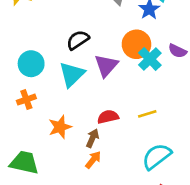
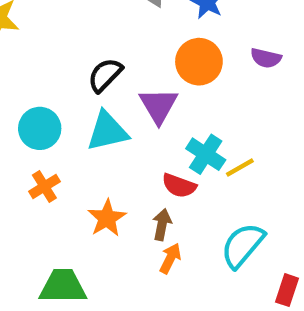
cyan cross: (150, 59) -> (206, 154), moved
cyan triangle: (72, 74) -> (107, 131), turned 44
red semicircle: (108, 117) -> (179, 186), turned -135
cyan semicircle: (157, 156) -> (243, 245), moved

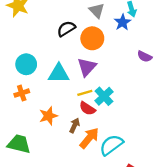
orange circle: (199, 62) -> (92, 38), moved
black semicircle: (105, 75) -> (66, 29), moved
yellow line: (240, 168) -> (85, 93), moved
orange arrow: (170, 258) -> (89, 138), moved, size x1.5

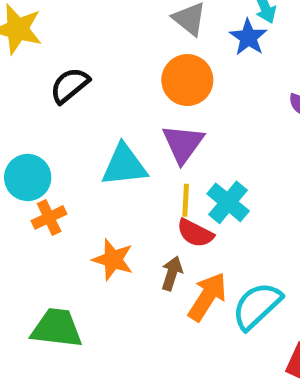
black semicircle: (66, 29) -> (70, 85), moved
cyan circle: (26, 64) -> (28, 177), moved
yellow line: (85, 93) -> (186, 200), turned -64
orange star: (48, 116) -> (113, 259), turned -30

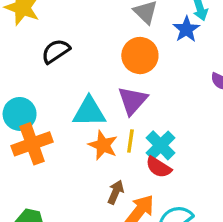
orange cross: (49, 217) -> (32, 144), size x1.6
red semicircle: (195, 233) -> (159, 167), moved
orange star: (113, 259) -> (103, 145), moved

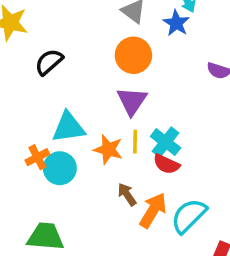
cyan triangle: (89, 112) -> (68, 127), moved
cyan circle: (20, 114) -> (60, 168), moved
orange cross: (32, 144) -> (37, 157), size x0.6
brown arrow: (116, 192) -> (127, 194), turned -50

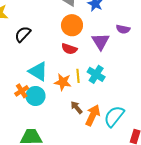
purple triangle: (132, 101) -> (101, 41), moved
cyan triangle: (68, 127) -> (38, 71), turned 45
red semicircle: (166, 164) -> (69, 49), moved

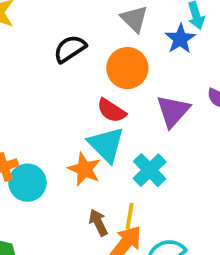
black semicircle: (23, 34) -> (70, 49), moved
cyan triangle: (38, 71) -> (106, 145), moved
yellow line: (78, 76) -> (130, 216), moved

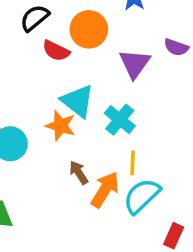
red semicircle: (112, 111) -> (56, 51), moved
yellow line: (130, 216) -> (133, 163), moved

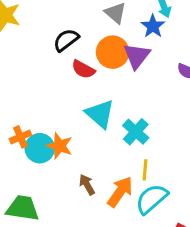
purple triangle: (135, 64) -> (137, 56), moved
orange star: (61, 126) -> (60, 146), moved
brown arrow: (79, 172) -> (87, 185), moved

